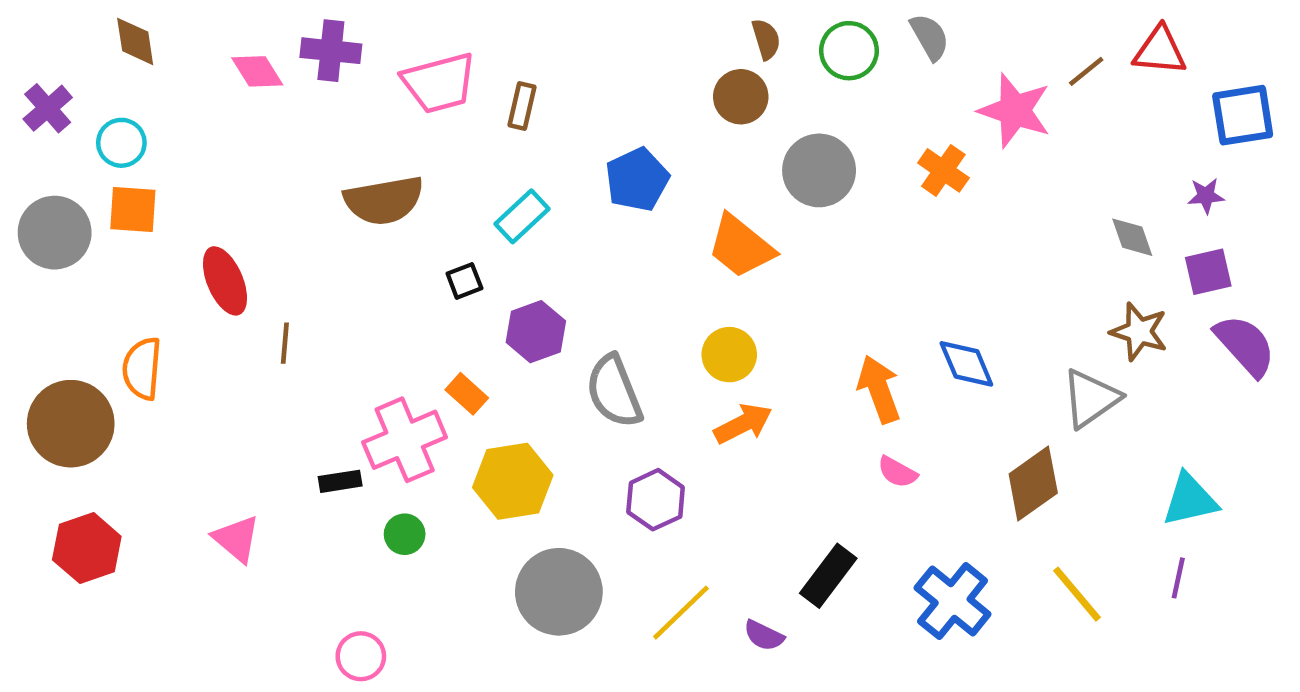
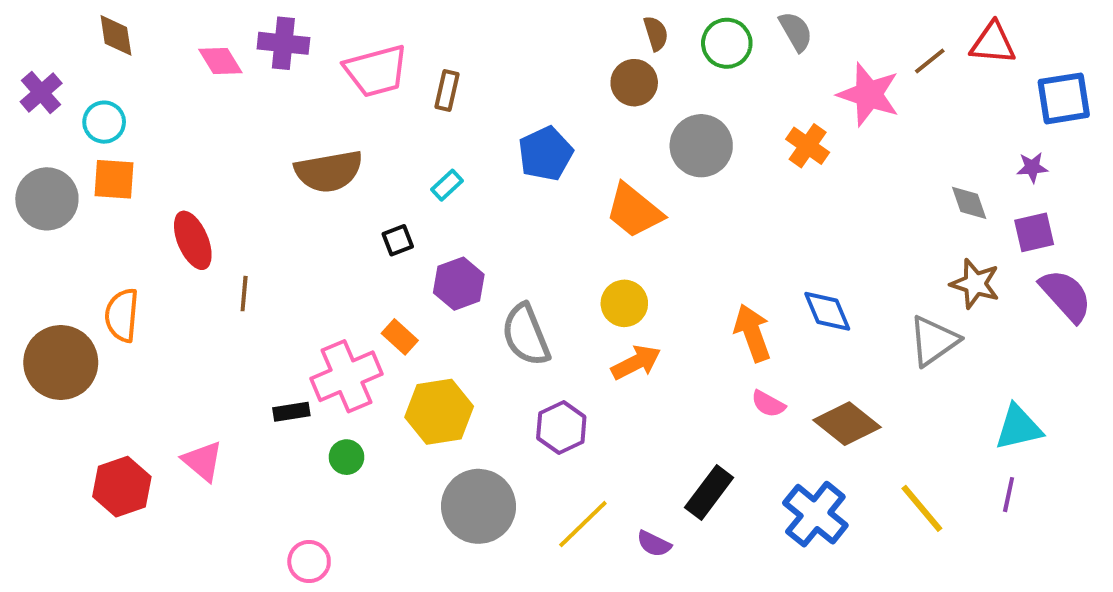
cyan rectangle: (522, 216) -> (447, 185), size x0.7
brown diamond: (1033, 484) -> (847, 424), moved, turned 74
red hexagon: (87, 548) -> (122, 487), moved

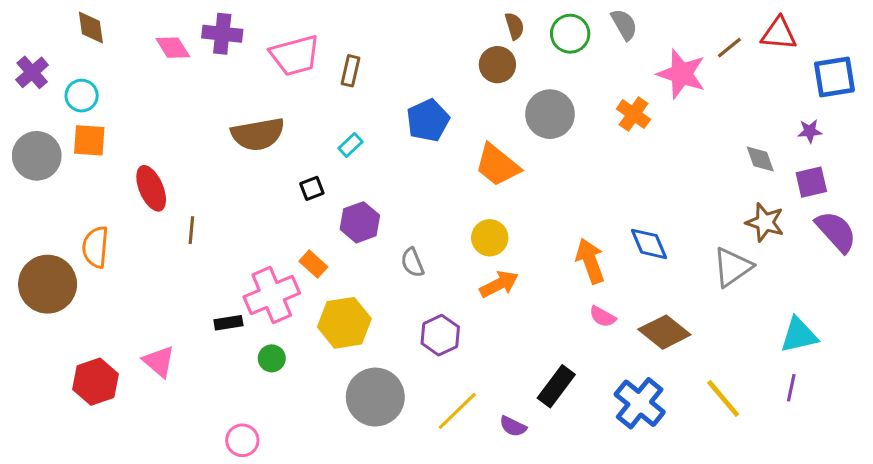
gray semicircle: (526, 335) -> (412, 263), size x0.6

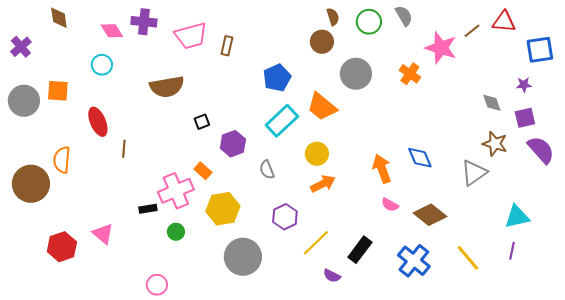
cyan circle: (82, 96) -> (102, 65), moved
cyan rectangle: (351, 145) -> (282, 121), moved, size x2.0
yellow line: (457, 411) -> (316, 243), moved

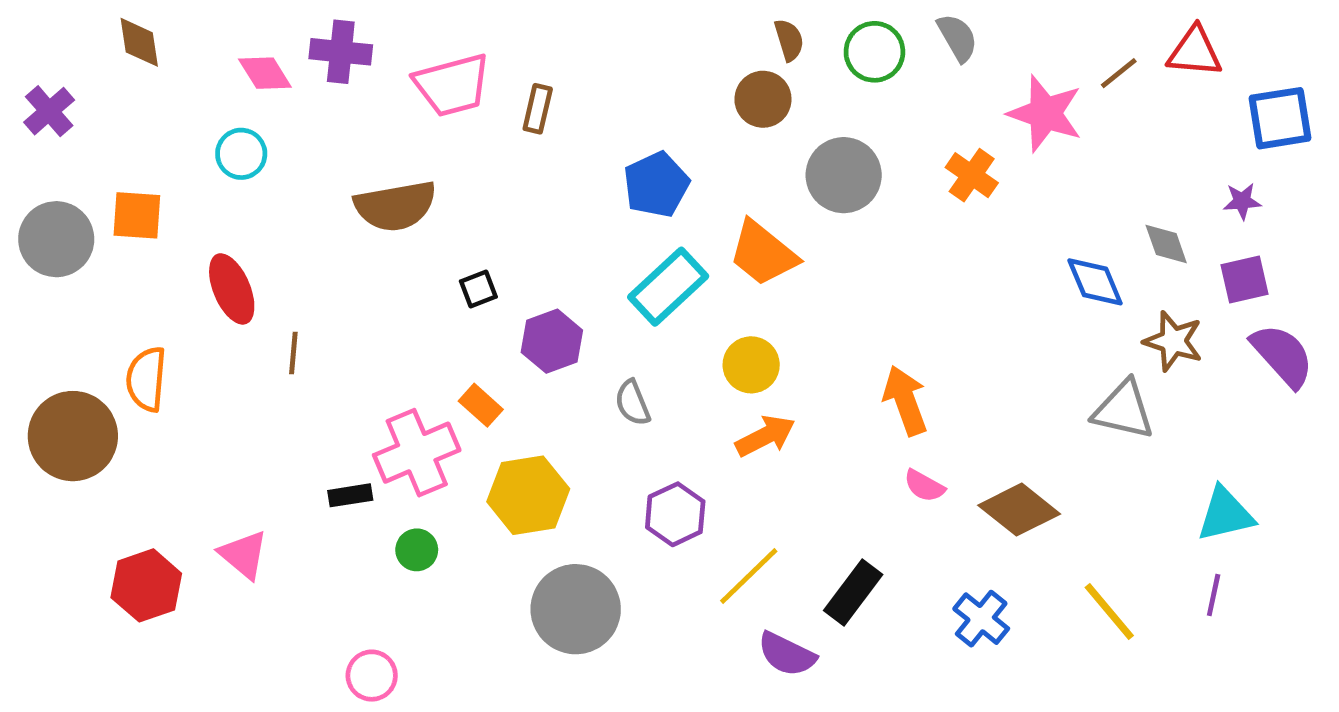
blue diamond: (420, 158) -> (1095, 282), moved
gray triangle: (474, 173) -> (1123, 410), turned 48
blue cross: (414, 261) -> (981, 619), size x0.7
purple semicircle: (332, 276) -> (787, 654), size x1.4

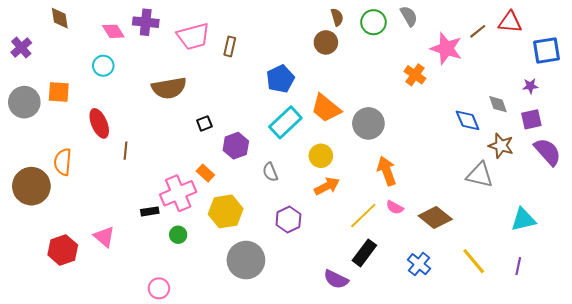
gray circle: (844, 175) -> (368, 123), moved
yellow line: (749, 576) -> (363, 215), moved
purple line: (1214, 595) -> (518, 266), moved

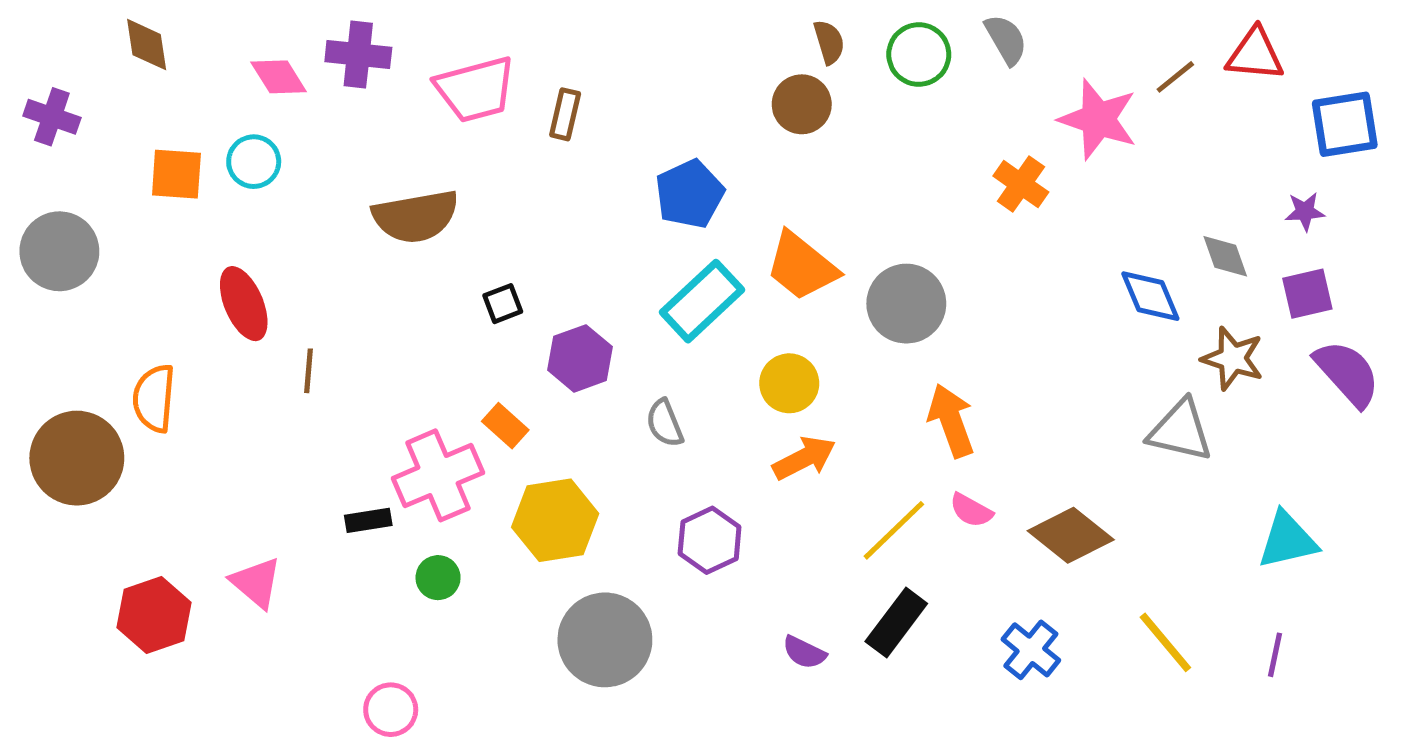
purple cross: (21, 47) -> (52, 117), turned -30
orange square: (59, 92) -> (176, 174), moved
purple semicircle: (336, 279) -> (804, 652), moved, size x0.7

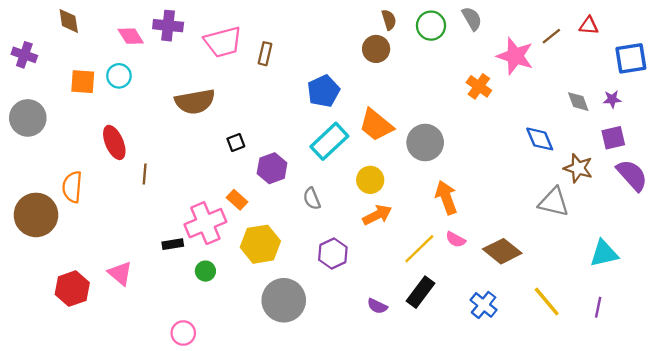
red triangle: (1255, 55) -> (589, 26), size x0.7
gray diamond: (1225, 256) -> (578, 102), moved

